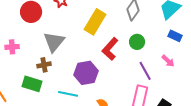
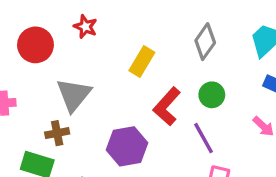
yellow rectangle: (95, 22) -> (142, 62), size x0.7
purple line: (145, 71) -> (203, 138), moved

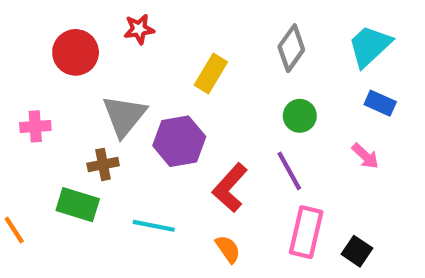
red star: (85, 27) -> (139, 29), turned -30
red L-shape: (167, 106) -> (230, 188), moved
purple hexagon: (127, 146) -> (179, 141), moved

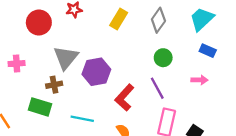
yellow rectangle: (211, 74) -> (119, 19), moved
pink arrow: (365, 156) -> (199, 80), turned -42

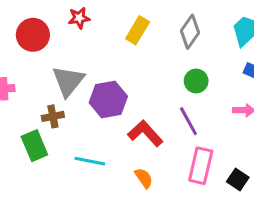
red L-shape: (124, 98) -> (145, 133), turned 96
green rectangle: (40, 107) -> (34, 146), turned 50

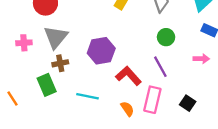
gray triangle: (68, 81) -> (56, 37), moved
pink rectangle: (201, 166) -> (152, 100), moved
black square: (238, 180) -> (188, 103), moved

